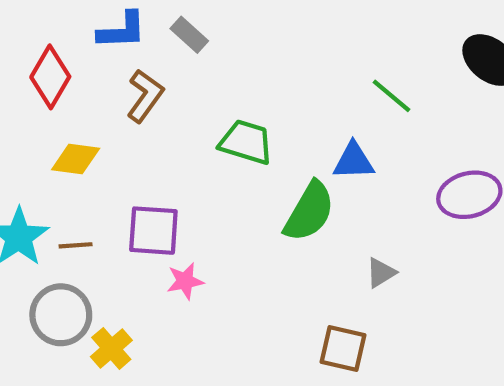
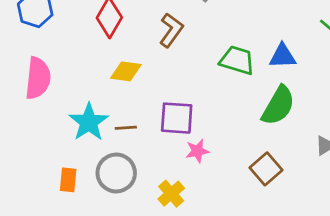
blue triangle: (354, 161) -> (282, 56), moved
yellow cross: (111, 348) -> (171, 194), moved
brown square: (343, 348) -> (266, 169), moved, turned 36

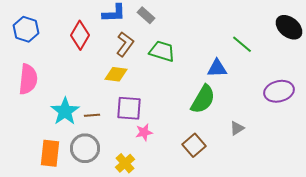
blue triangle: (282, 56) -> (217, 68), moved
green trapezoid: (237, 60) -> (162, 51), moved
yellow diamond: (126, 71) -> (116, 74), moved
orange rectangle: (68, 180) -> (50, 153), size x1.5

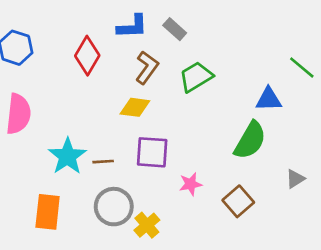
green trapezoid: (162, 51) -> (196, 77), turned -48
pink star: (144, 132) -> (191, 184), moved
gray circle: (85, 148) -> (114, 207), moved

